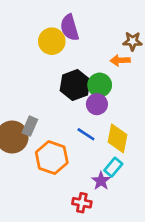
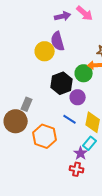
green circle: (100, 85) -> (84, 73), moved
gray rectangle: (30, 126) -> (27, 104), moved
red cross: (82, 203) -> (77, 169), moved

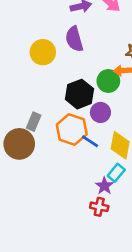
yellow circle: (45, 51) -> (43, 52), moved
orange hexagon: (45, 136) -> (72, 129), moved

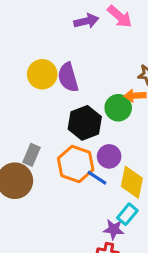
purple semicircle: (74, 39) -> (68, 77), moved
purple circle: (100, 112) -> (109, 156), moved
purple star: (104, 186) -> (114, 229), turned -30

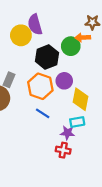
yellow circle: (42, 74) -> (21, 35), moved
blue line: (97, 178) -> (43, 113), moved
cyan rectangle: (127, 214) -> (77, 122), turned 40

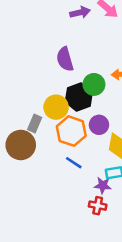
yellow circle: (21, 35) -> (56, 107), moved
green circle: (71, 46) -> (94, 84), moved

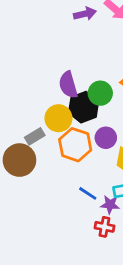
purple semicircle: (65, 59) -> (68, 85), moved
gray rectangle: (35, 124) -> (35, 136), turned 36
blue line: (74, 163) -> (88, 193), moved

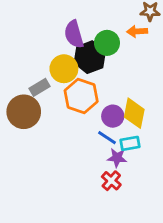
purple circle: (106, 138) -> (113, 116), moved
blue line: (88, 193) -> (107, 138), moved
red cross: (104, 227) -> (111, 181), turned 30

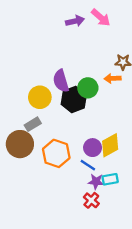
yellow circle: (64, 69) -> (40, 97), moved
orange hexagon: (81, 96) -> (56, 153), moved
yellow diamond: (134, 113) -> (110, 145), turned 50
cyan rectangle: (130, 143) -> (110, 179), moved

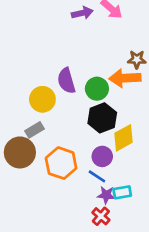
orange arrow: (112, 78) -> (125, 78), size x1.6
black hexagon: (74, 100) -> (102, 118), moved
yellow diamond: (110, 145) -> (123, 138), moved

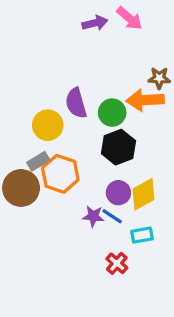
yellow diamond: (123, 138) -> (144, 194), moved
orange hexagon: (61, 163) -> (60, 174), moved
purple star: (106, 195) -> (93, 216), moved

